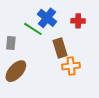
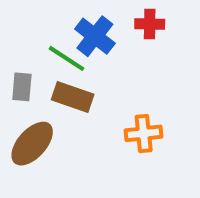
red cross: (78, 21) -> (150, 24), moved
brown rectangle: (60, 48) -> (73, 97), moved, turned -54

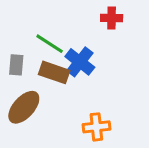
blue cross: (95, 36) -> (80, 62), moved
orange cross: (144, 133) -> (96, 127), moved

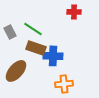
blue cross: (80, 62) -> (53, 56), moved, turned -36
gray rectangle: (16, 65) -> (10, 32), moved, turned -32

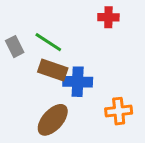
brown ellipse: (16, 71) -> (53, 120), moved
orange cross: (64, 84) -> (119, 111), moved

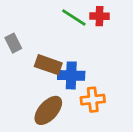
green line: (48, 42) -> (74, 18), moved
orange cross: (119, 111) -> (93, 100), moved

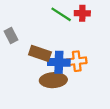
orange cross: (93, 100) -> (77, 61), moved
brown ellipse: (48, 110) -> (53, 80), moved, turned 45

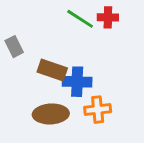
orange cross: (77, 61) -> (98, 110), moved
brown ellipse: (53, 80) -> (51, 114), moved

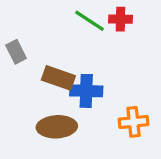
orange cross: (98, 110) -> (134, 122), moved

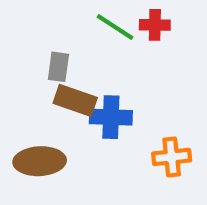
gray rectangle: (16, 52) -> (58, 67), moved, turned 35
brown ellipse: (57, 127) -> (40, 161), moved

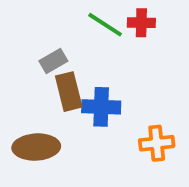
gray rectangle: (58, 67) -> (53, 61), turned 52
brown rectangle: (75, 100) -> (69, 92), turned 57

